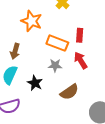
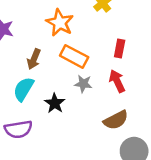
orange rectangle: (57, 43) -> (74, 56), moved
brown semicircle: (69, 92) -> (116, 120), moved

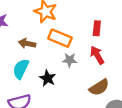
brown arrow: (34, 59) -> (27, 43), turned 84

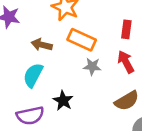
black star: (48, 78) -> (63, 101), moved

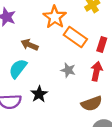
orange rectangle: (82, 40) -> (75, 37), moved
red arrow: (126, 62) -> (97, 71), turned 30

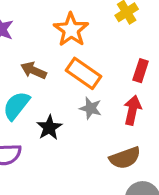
orange rectangle: (75, 37) -> (83, 73), moved
black star: (39, 94) -> (49, 127), moved

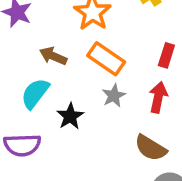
gray star: (91, 108) -> (114, 96), turned 30
brown semicircle: (125, 158) -> (151, 148), turned 52

